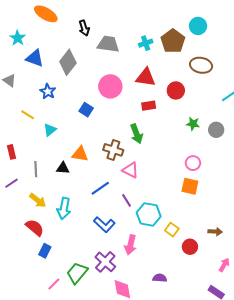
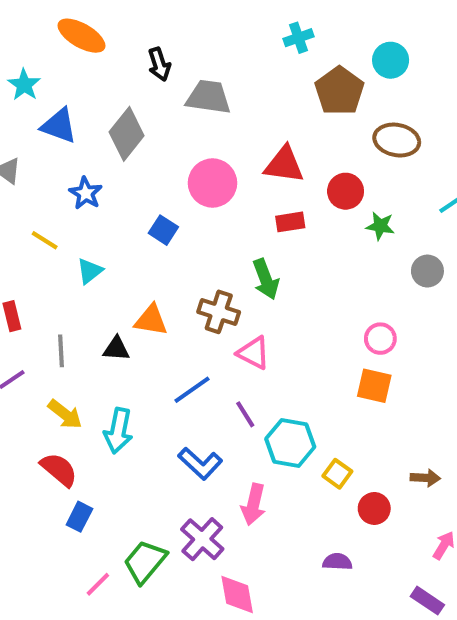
cyan cross: (146, 43) -> (298, 38), moved
green star: (193, 124) -> (380, 226), moved
purple semicircle: (160, 278) -> (337, 562), moved

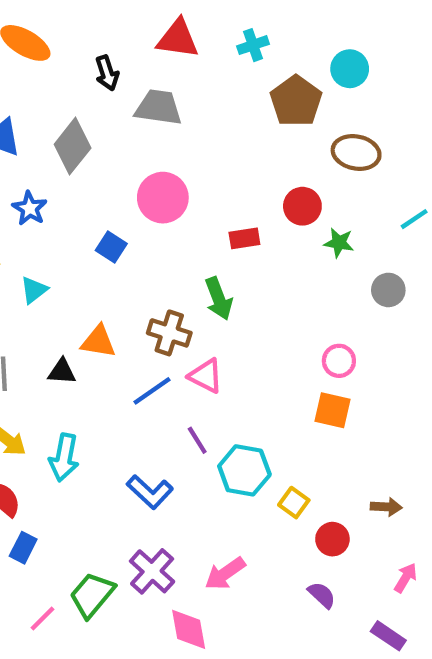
red triangle: (284, 165) -> (178, 39), moved
blue line: (192, 390) -> (152, 391), moved
pink arrow: (253, 504) -> (225, 573), moved, turned 42
purple semicircle: (337, 562) -> (322, 595), moved, turned 40

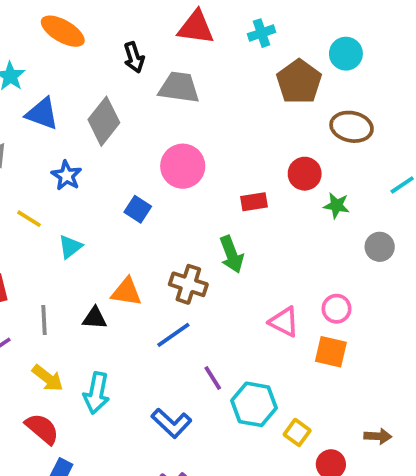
pink triangle: (206, 376) -> (284, 322), moved

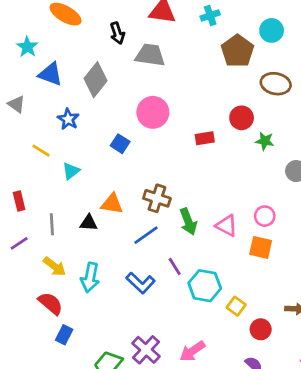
green arrow: (231, 254) -> (188, 222), moved
blue L-shape: (171, 423) -> (141, 283), moved

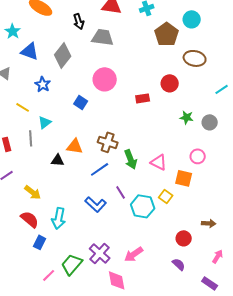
green star: (265, 141) -> (187, 117), moved
pink circle: (265, 216) -> (198, 156), moved
gray line: (52, 224) -> (31, 138), moved
cyan arrow: (90, 277) -> (59, 218), moved
yellow square: (236, 306) -> (166, 196), moved

